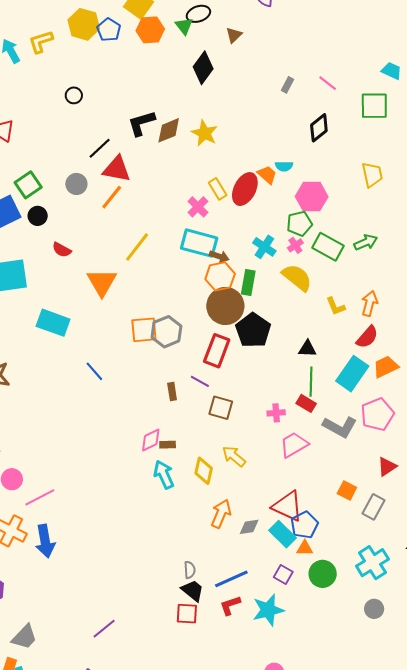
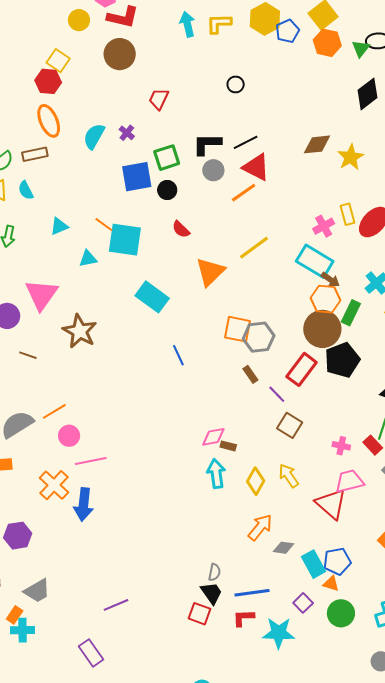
black L-shape: (141, 123) -> (207, 144), moved
brown rectangle: (172, 391) -> (250, 374), moved, turned -42
red triangle: (288, 506) -> (331, 504), moved

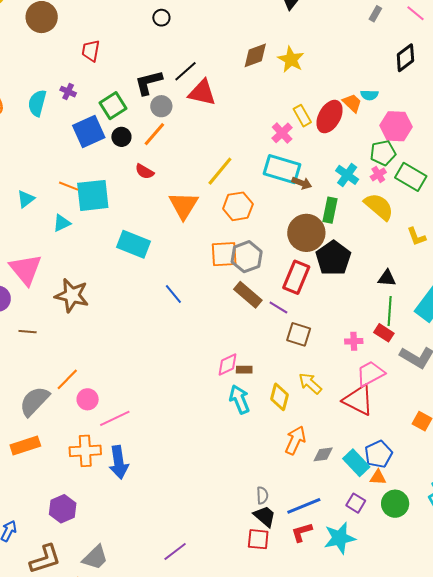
orange line: (244, 193) -> (154, 134), moved
orange hexagon: (326, 299) -> (238, 206), moved
brown rectangle: (250, 374) -> (248, 295), size x1.6
orange cross: (54, 485) -> (85, 451), turned -32

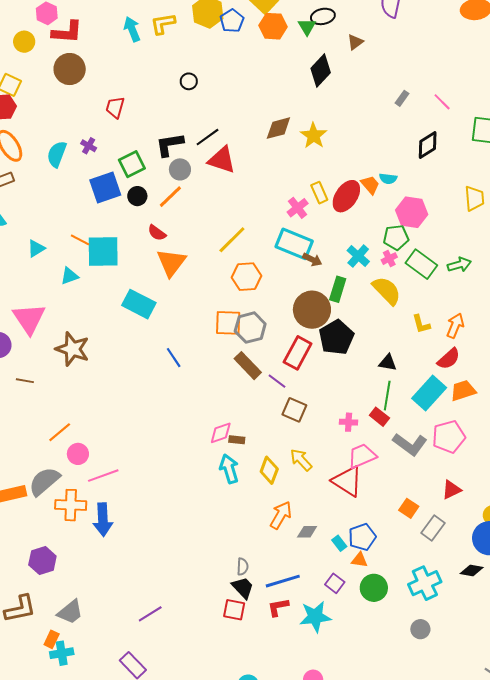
orange triangle: (184, 205) -> (171, 263), moved
gray semicircle: (34, 401) -> (44, 481), moved
cyan rectangle: (356, 463) -> (339, 543), size x0.6

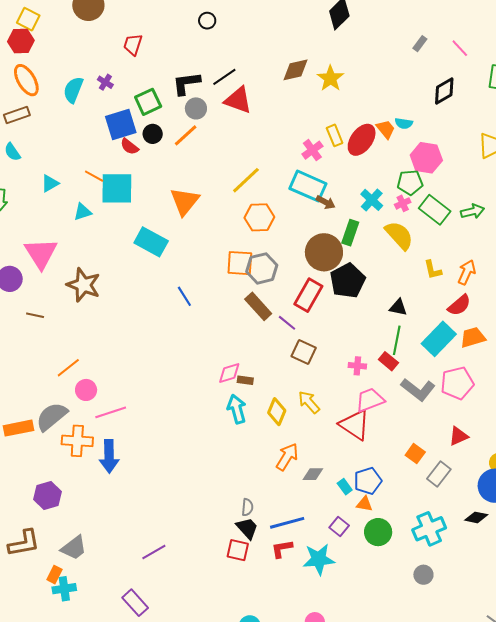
red semicircle: (157, 233) -> (129, 147), moved

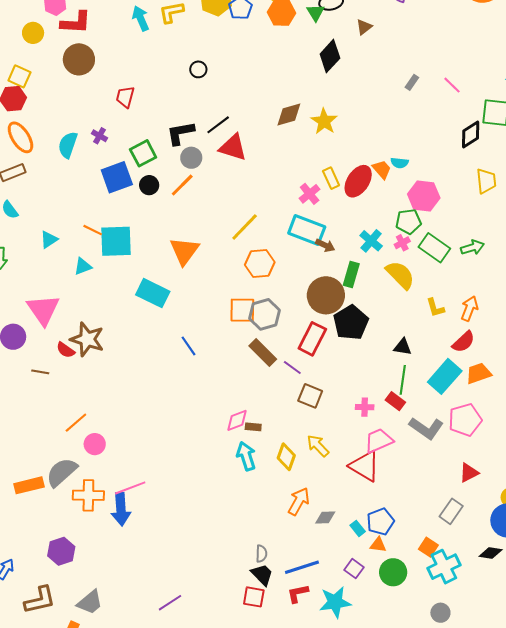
black diamond: (444, 91) -> (471, 134), moved
red semicircle: (129, 147) -> (66, 350), moved
pink line: (111, 412) -> (130, 488), moved
orange square: (415, 454) -> (428, 547), moved

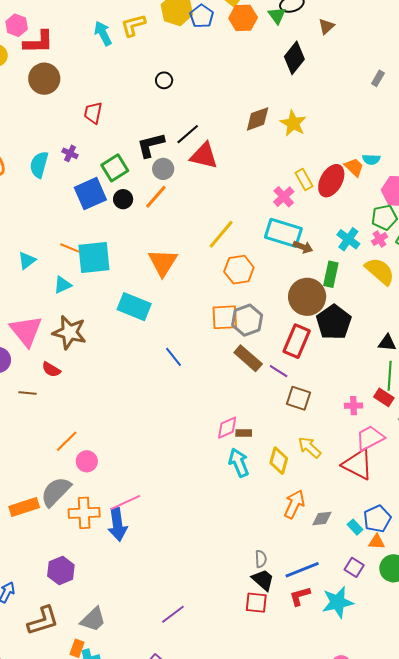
brown star: (87, 339) -> (69, 332), moved

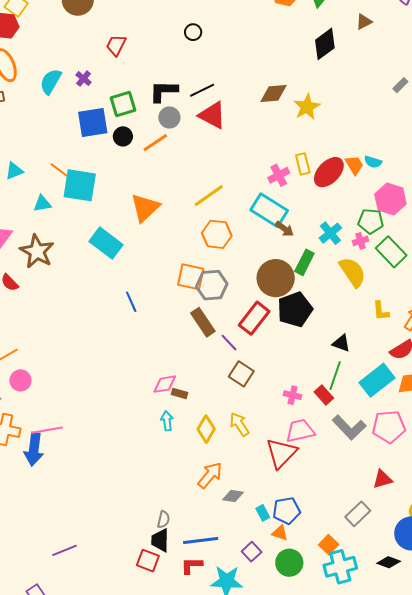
cyan arrow: (239, 463) -> (167, 421), size x0.7
red triangle: (358, 464) -> (281, 453), turned 32
black trapezoid: (263, 580) -> (160, 540), turned -145

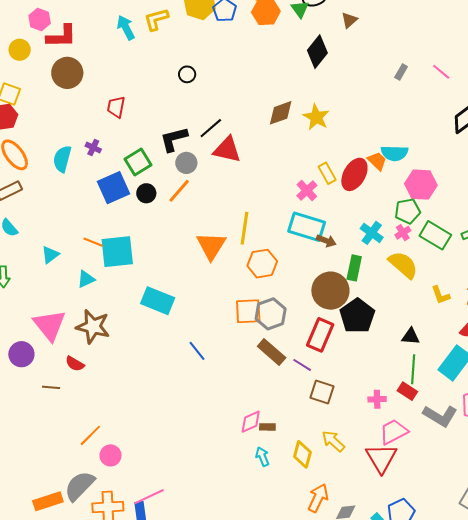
cyan semicircle: (373, 162) -> (394, 153), size x1.5
yellow line: (209, 196) -> (244, 228), turned -32
orange triangle: (145, 208) -> (211, 246), moved

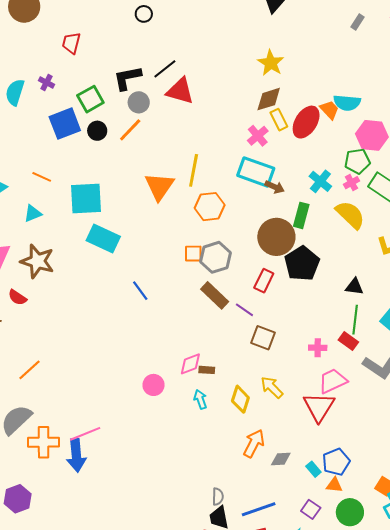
brown diamond: (281, 113) -> (269, 99), moved
cyan square: (117, 252) -> (86, 198), moved
orange square: (248, 311) -> (193, 254), size x0.7
red rectangle: (320, 335) -> (264, 281), size x0.7
pink circle: (111, 455) -> (154, 385), moved

